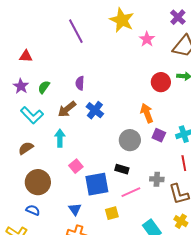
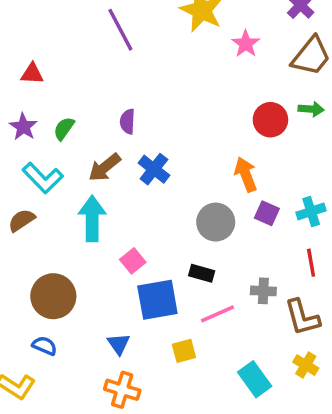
cyan arrow: (60, 138) -> (92, 219), size x1.4
brown semicircle: (26, 148) -> (22, 220), moved
pink square: (76, 166) -> (133, 261), moved

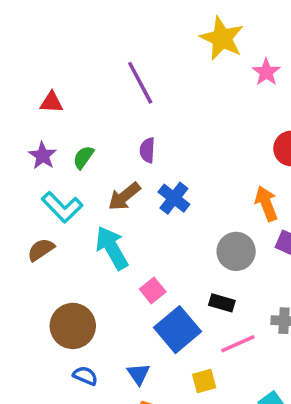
purple line: (120, 30) -> (140, 83), moved
cyan arrow: (92, 219) -> (112, 248), turned -30
blue square: (157, 300) -> (178, 330), turned -30
blue semicircle: (45, 346) -> (85, 376), moved

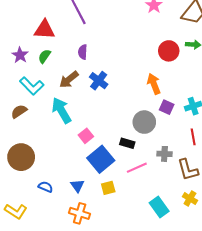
red triangle: (51, 102) -> (44, 30), moved, size x1.5
gray circle: (236, 251) -> (144, 122), moved
brown circle: (73, 326) -> (21, 157), moved
yellow square: (204, 381) -> (108, 188), moved

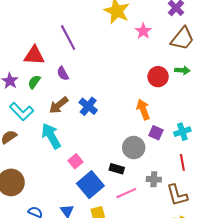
purple semicircle: (83, 52) -> (63, 73), moved, turned -32

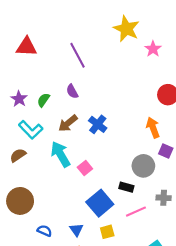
red triangle: (34, 55) -> (26, 47), moved
pink square: (75, 161) -> (85, 168), moved

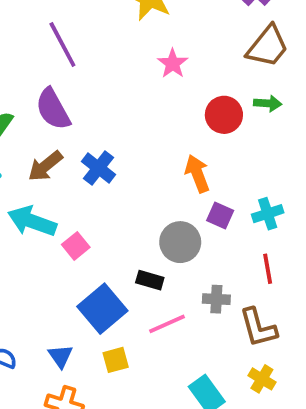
pink star: (153, 49) -> (173, 63), moved
purple semicircle: (72, 91) -> (53, 109), size x1.6
cyan arrow: (60, 154) -> (32, 221), turned -40

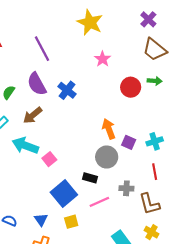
brown trapezoid: (268, 46) -> (155, 50), turned 90
blue cross: (99, 168) -> (67, 90), moved
orange arrow: (197, 174) -> (109, 129), moved

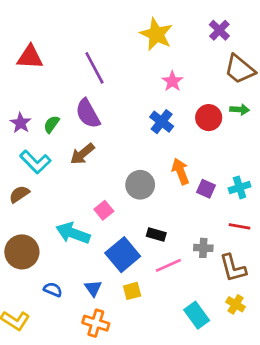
purple cross: (148, 19) -> (219, 30), moved
blue cross: (67, 90) -> (162, 122), moved
cyan arrow: (25, 146) -> (73, 233), moved
gray circle: (107, 157) -> (140, 185), moved
red line: (155, 172) -> (240, 226), turned -70

